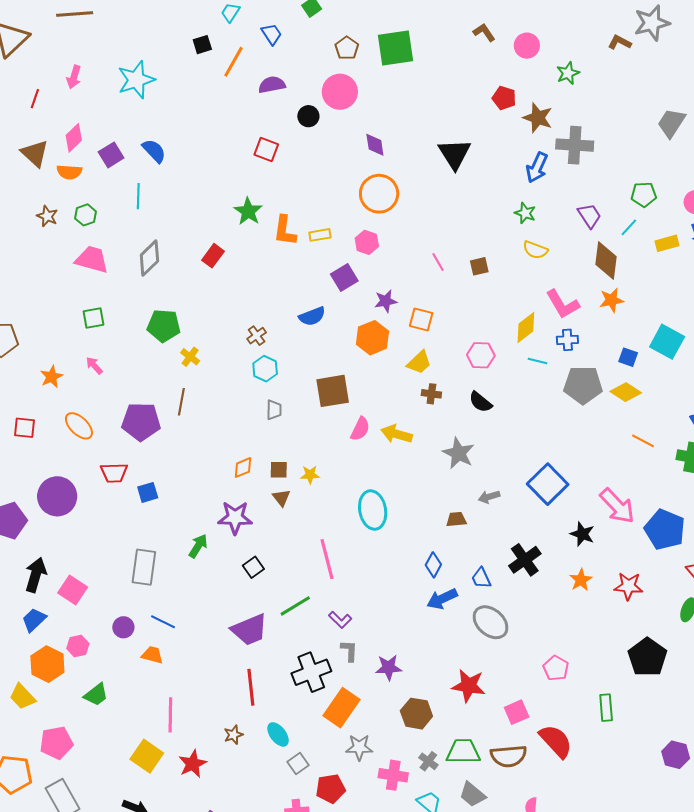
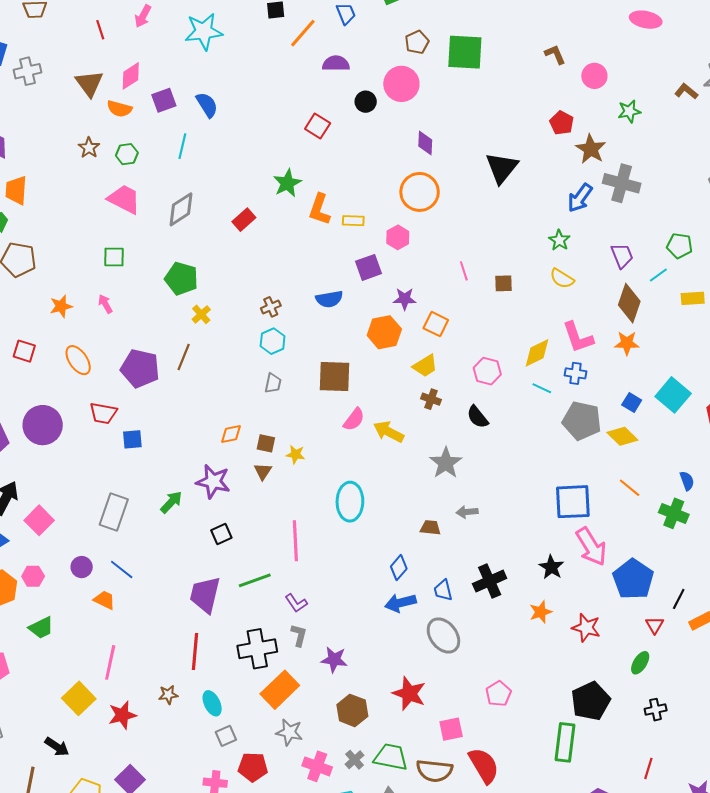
red line: (35, 99) -> (100, 30), turned -48
blue square: (548, 484) -> (573, 502), moved, turned 30
purple trapezoid: (250, 630) -> (205, 595), turned 114
green rectangle: (606, 708) -> (565, 742), moved, size x1.4

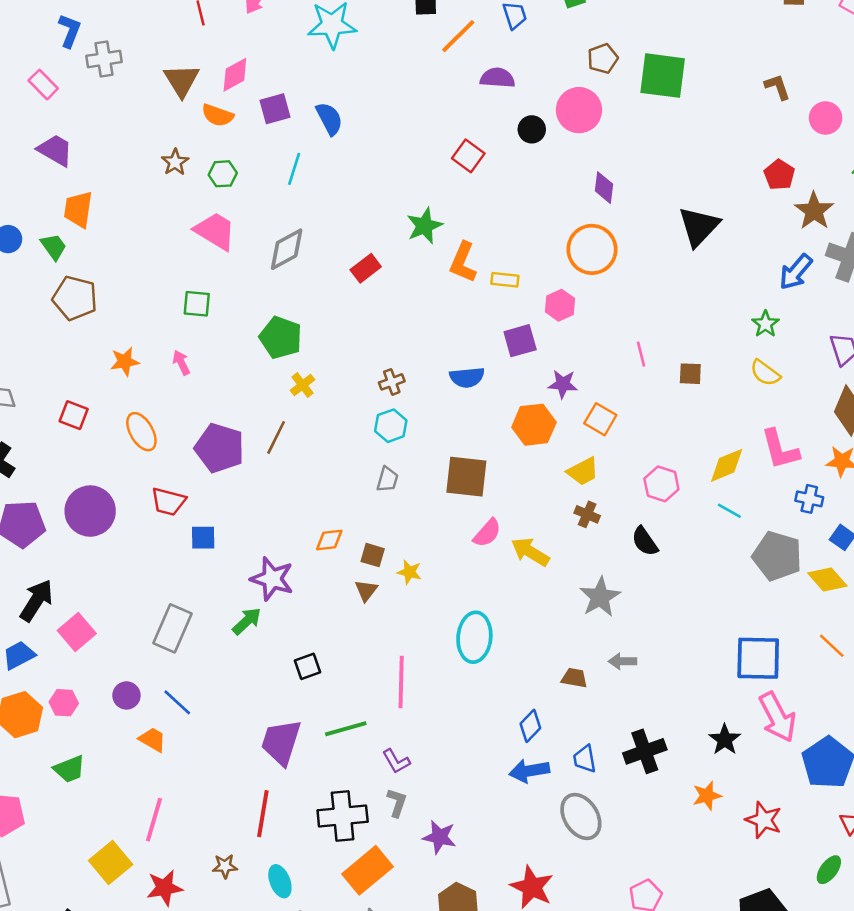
blue cross: (576, 373) -> (809, 499), moved
purple star: (213, 482) -> (272, 579), moved

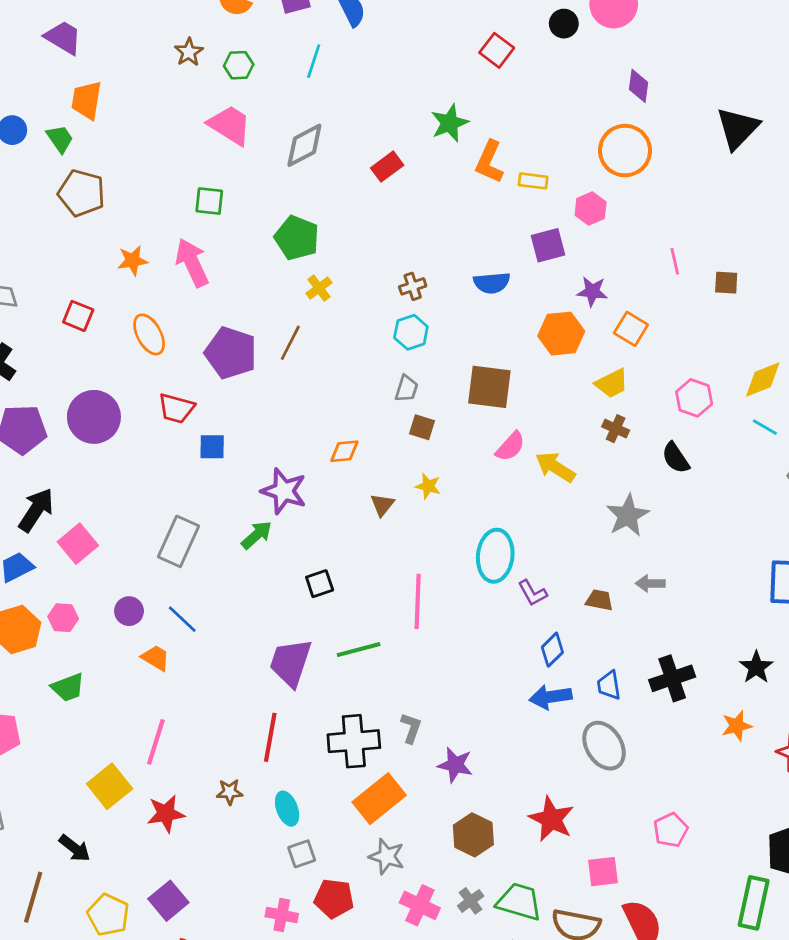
pink arrow: (181, 363) -> (192, 263), size x1.8
brown square: (373, 555) -> (422, 427), moved
purple L-shape: (396, 761) -> (533, 593), moved

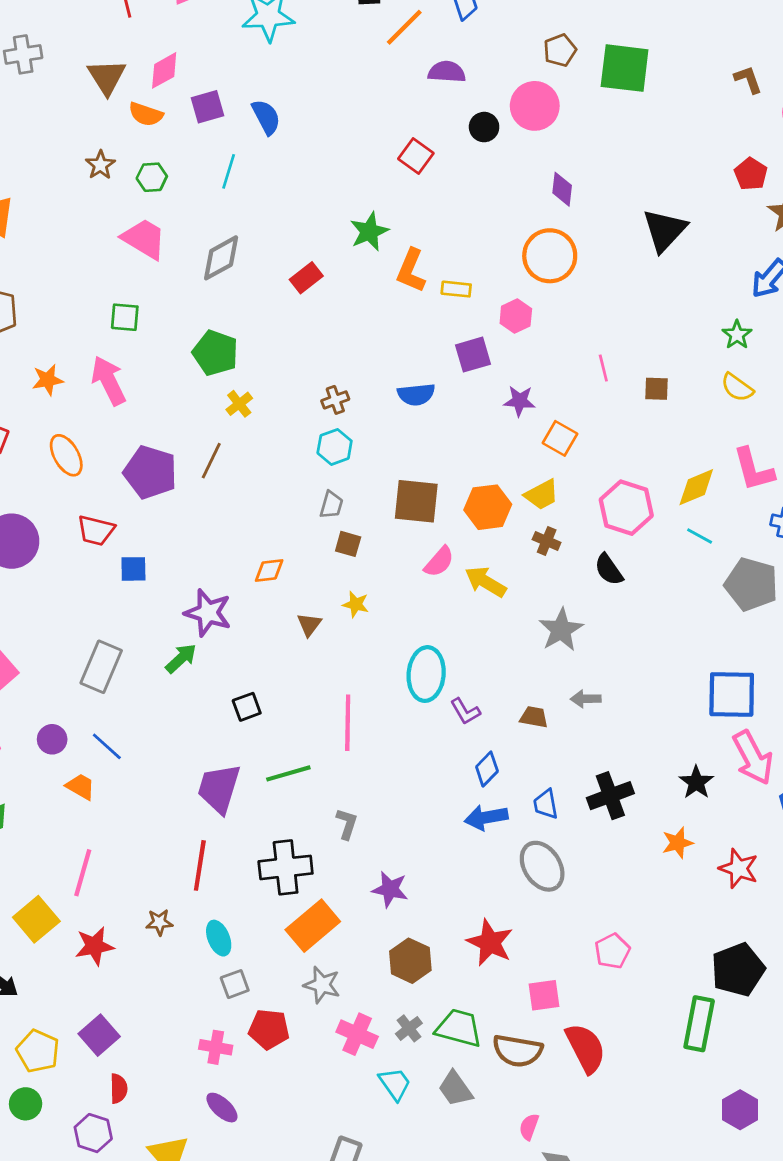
orange hexagon: (561, 334) -> (488, 507), moved
pink hexagon: (694, 398) -> (626, 508), size x1.4
gray L-shape: (411, 728) -> (347, 824), moved

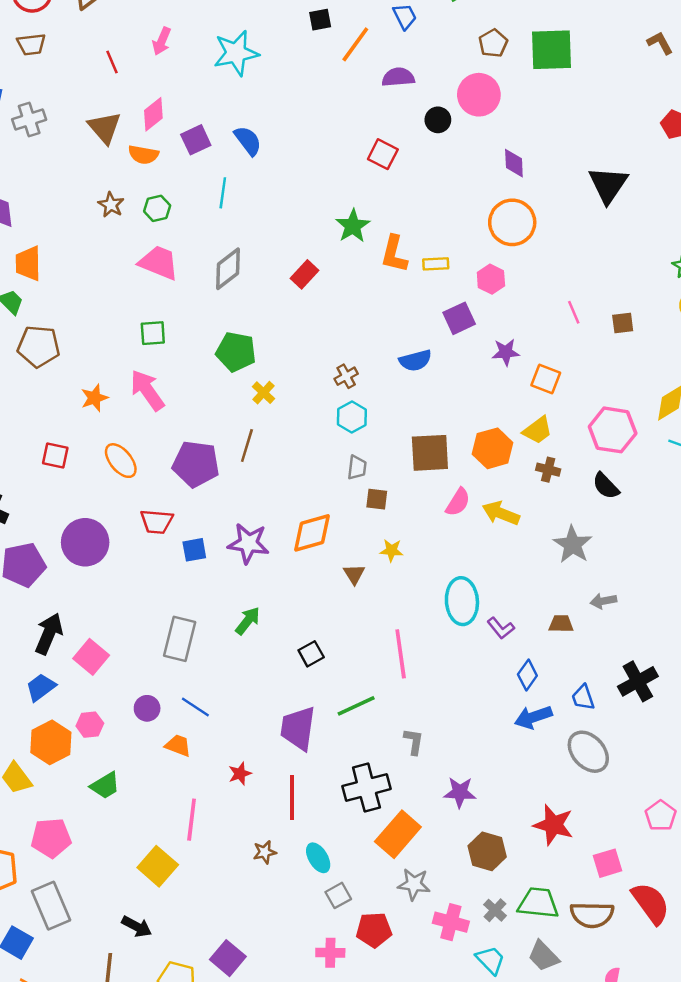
orange diamond: (269, 570) -> (312, 533), size x1.6
purple star: (208, 613) -> (248, 543), moved
red star: (94, 946) -> (240, 774), moved, size x0.7

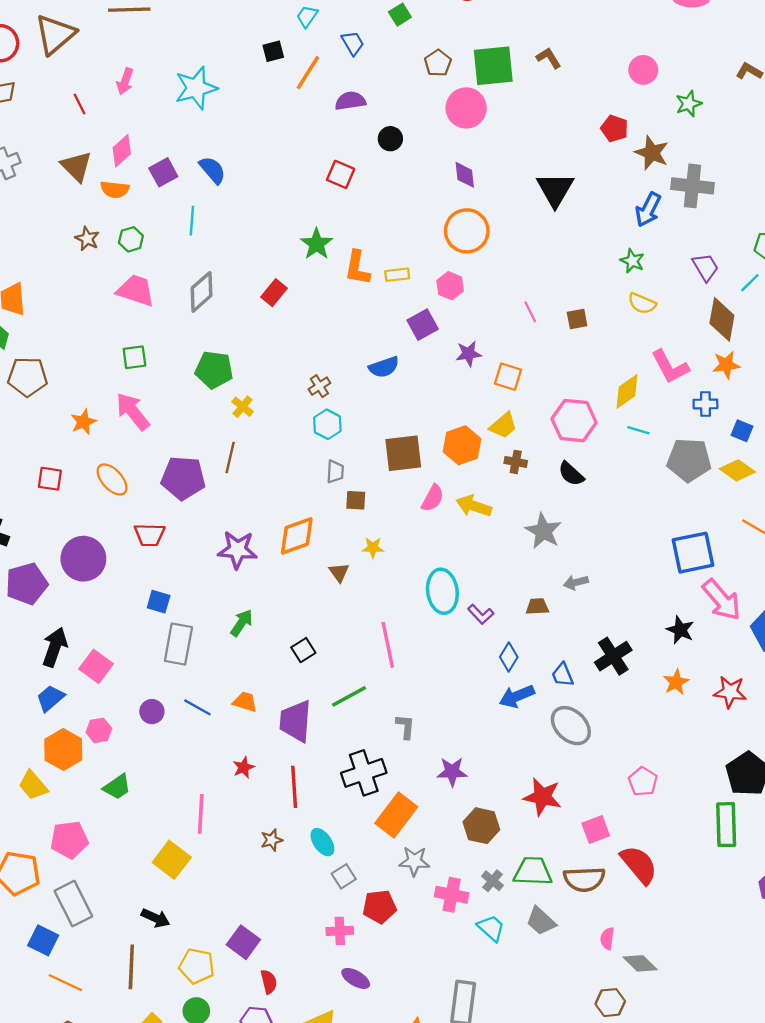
brown L-shape: (660, 43) -> (549, 58), moved
pink circle: (479, 95) -> (466, 108), moved
blue square: (194, 550) -> (159, 602), moved, turned 30
orange trapezoid: (178, 745) -> (245, 702), moved

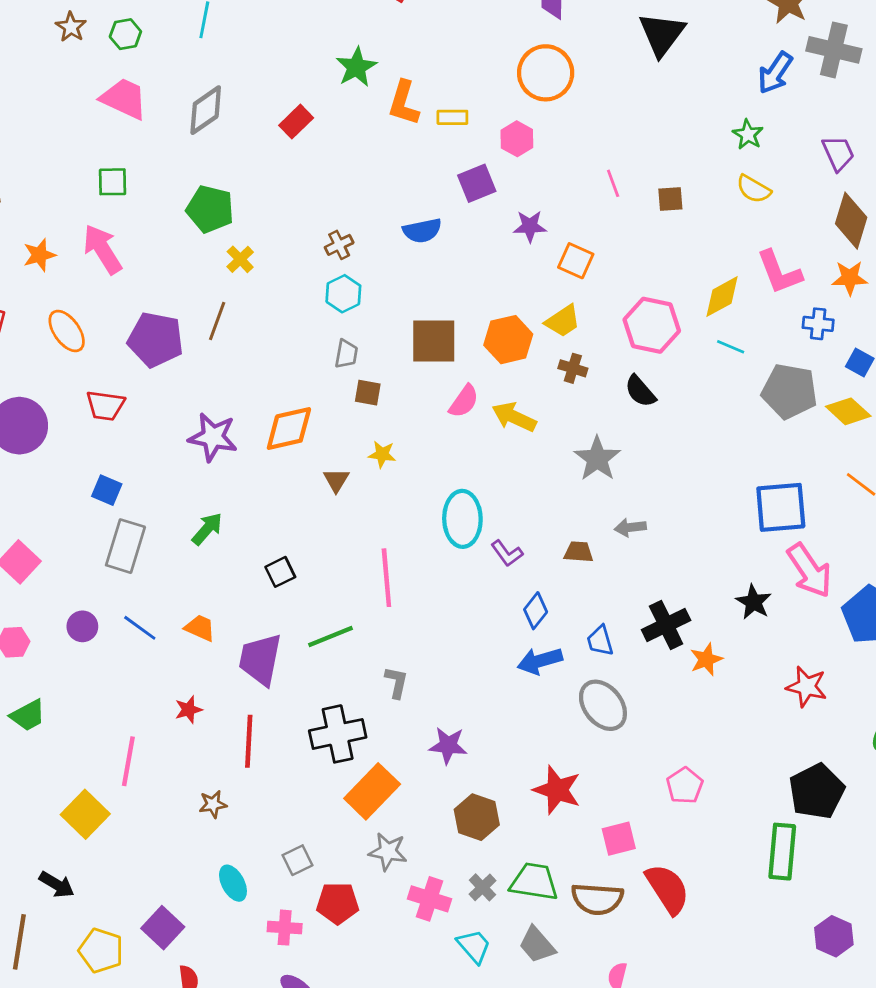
orange star: (676, 682) -> (706, 659), moved
cyan ellipse: (322, 842) -> (233, 883), moved

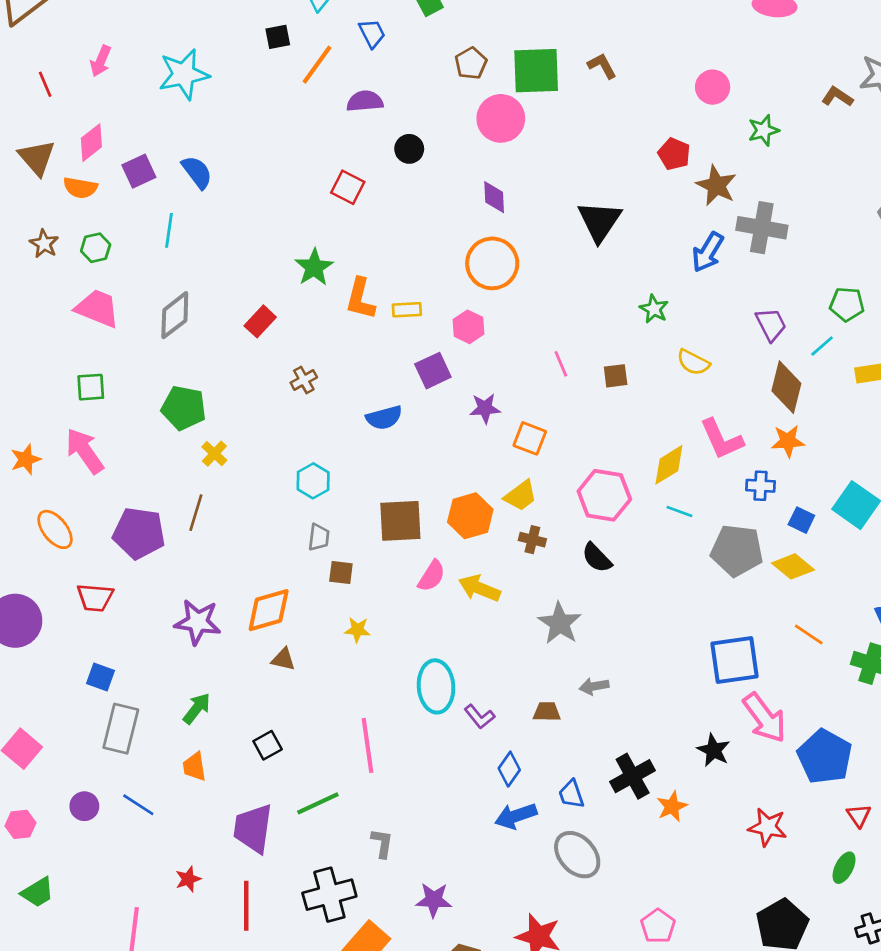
green star: (748, 135) -> (654, 309), moved
brown cross: (339, 245) -> (304, 380), moved
brown triangle: (336, 480) -> (283, 659), moved, turned -45
orange trapezoid: (200, 628) -> (194, 767), moved, turned -120

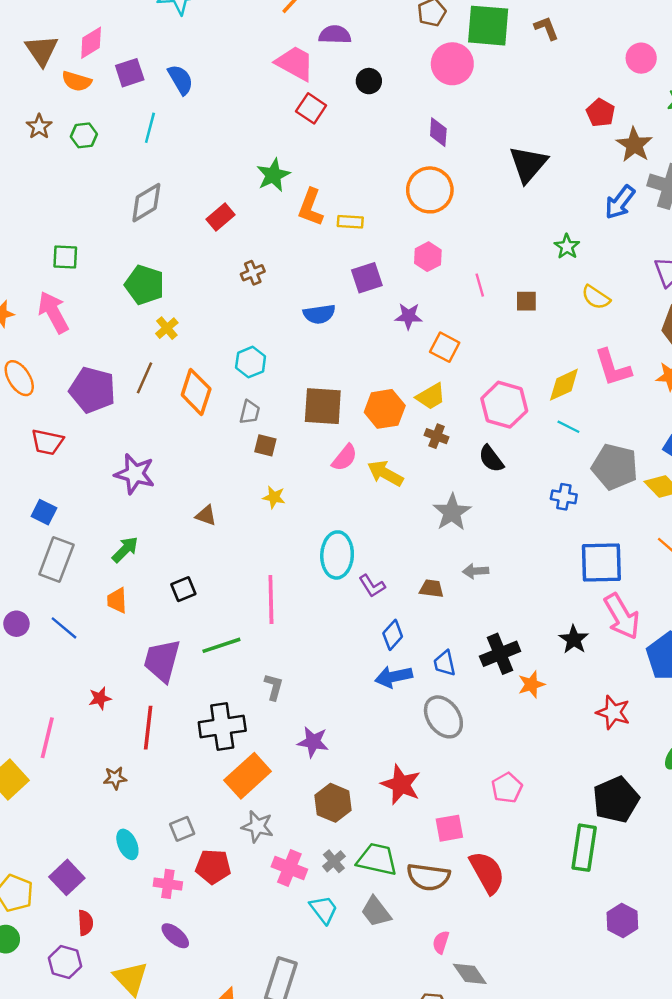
pink trapezoid: (97, 308) -> (295, 63), moved
pink hexagon: (469, 327) -> (428, 257), moved
blue cross: (760, 486) -> (564, 497), moved
orange diamond: (269, 610) -> (196, 392), moved, turned -63

